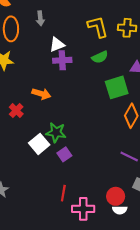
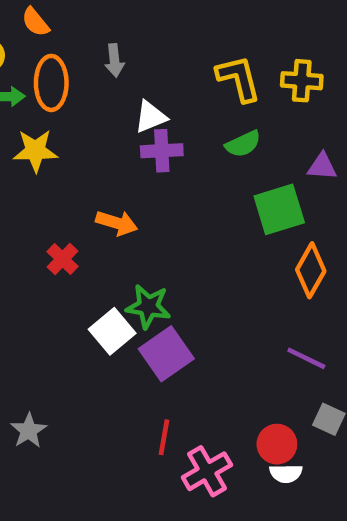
purple square: (64, 154) -> (166, 354), size x1.6
pink cross: (83, 209) -> (207, 471), turned -30

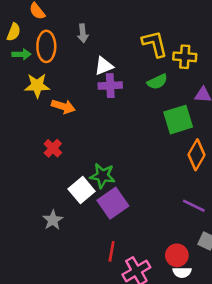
yellow cross: (302, 81) -> (185, 57), moved
orange arrow: (117, 223) -> (63, 106), moved
gray star: (29, 431) -> (53, 220), moved

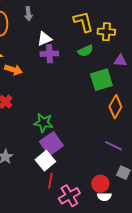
white square: (82, 190) -> (45, 161), moved

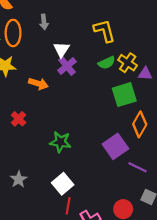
yellow cross: (106, 32) -> (128, 63), moved, turned 30
white triangle: (44, 39) -> (62, 49), turned -35
purple cross: (49, 54) -> (67, 66), turned -36
orange arrow: (13, 70) -> (38, 84), moved
purple square: (51, 144) -> (115, 146), moved

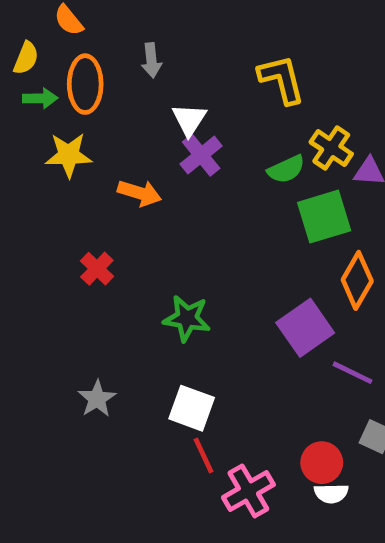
green semicircle: (107, 63) -> (286, 169), moved
white square: (63, 184) -> (192, 408), turned -30
red line: (68, 206) -> (203, 456), turned -35

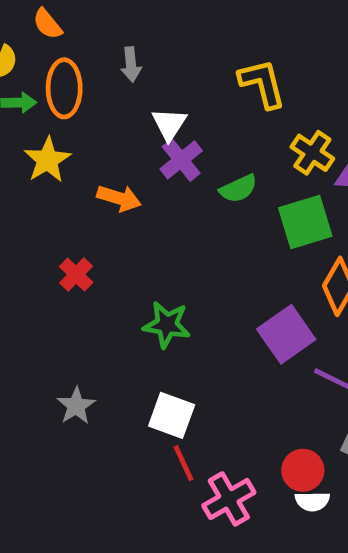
yellow star: (69, 155) -> (47, 160), turned -30
green semicircle: (286, 169) -> (238, 189), moved

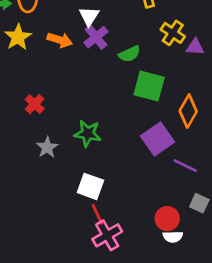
orange arrow: (119, 198) -> (60, 40), moved
green square: (305, 222) -> (149, 86), moved, turned 32
gray star: (76, 406) -> (47, 147), moved
pink cross: (229, 499) -> (107, 235), moved

